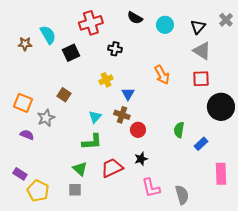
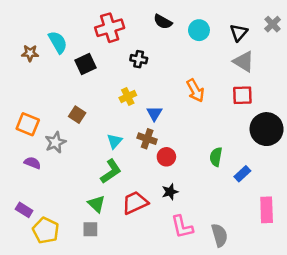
green L-shape: (92, 142) -> (111, 171), turned -30

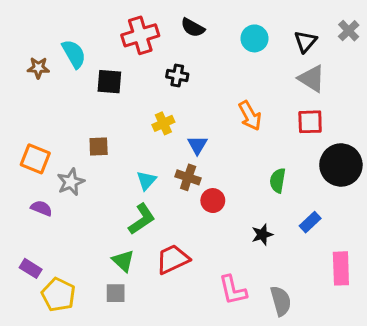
black semicircle: (163, 22) -> (193, 28), moved
black square: (86, 64) -> (109, 82), turned 30
brown square: (77, 115) -> (99, 146), turned -35
green semicircle: (216, 157) -> (278, 180), moved
black star: (170, 192) -> (262, 235), moved

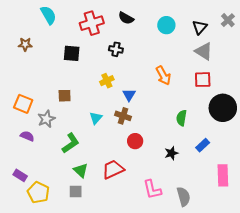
cyan semicircle: (74, 54) -> (48, 15), moved
red circle: (213, 201) -> (135, 141), moved
green L-shape: (142, 219) -> (71, 143), moved

